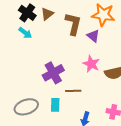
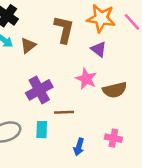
brown triangle: (47, 14) -> (28, 45), moved
purple triangle: (93, 36) -> (99, 49), moved

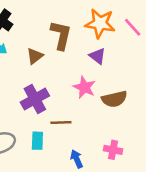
brown triangle: (28, 45) -> (35, 56), moved
blue arrow: (79, 147) -> (77, 159), turned 140

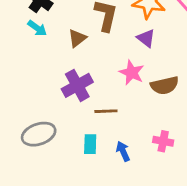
cyan rectangle: (37, 141) -> (90, 144), moved

